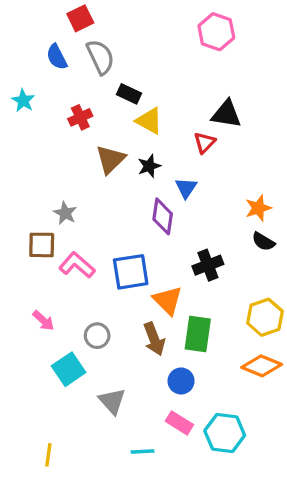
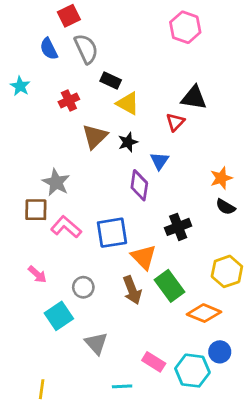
gray star: (65, 213) -> (56, 182), size x1.4
green rectangle: (198, 334) -> (169, 286), turned -44
orange diamond: (262, 366) -> (204, 313), moved
blue circle: (181, 381) -> (220, 352), moved

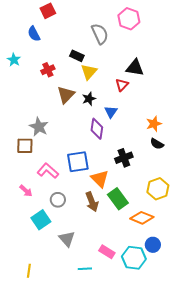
gray semicircle: (86, 49) -> (100, 34), moved
yellow triangle: (128, 103) -> (89, 72), turned 42
pink L-shape: (66, 227) -> (48, 171), moved

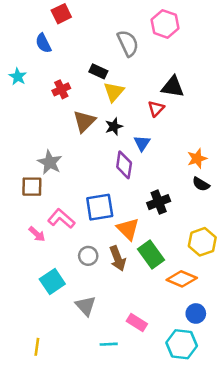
pink arrow: (26, 191) -> (37, 234), moved
gray circle: (58, 200) -> (88, 256), moved
cyan hexagon: (134, 258) -> (182, 344), moved

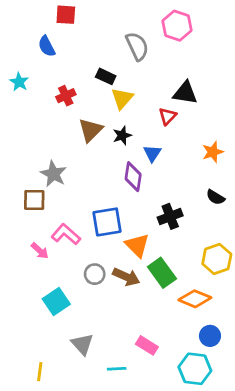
red square: (61, 14) -> (66, 15), turned 30
orange star: (197, 158) -> (213, 152), moved
brown arrow: (118, 258) -> (126, 277), turned -45
gray triangle: (86, 306) -> (82, 344), moved

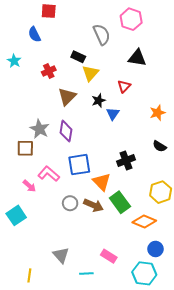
black triangle: (185, 93) -> (137, 58), moved
black star: (122, 135) -> (99, 101), moved
purple diamond: (133, 177) -> (66, 131), moved
cyan square: (56, 302) -> (16, 215), moved

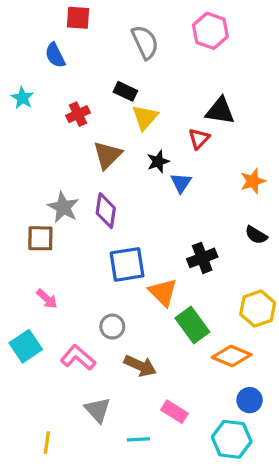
gray semicircle: (102, 34) -> (145, 42), moved
black triangle: (137, 58) -> (220, 111), moved
pink L-shape: (49, 174) -> (78, 358), moved
brown arrow: (93, 205) -> (140, 366), moved

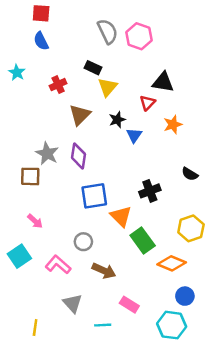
red square: (78, 18) -> (41, 13), moved
pink hexagon: (210, 31) -> (139, 36), moved
orange star: (253, 181) -> (173, 124), moved

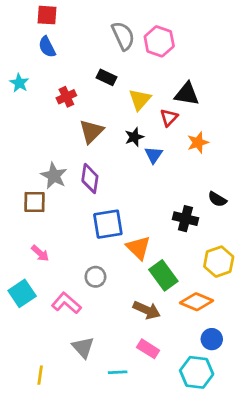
yellow triangle: (108, 87) -> (140, 100), moved
black cross: (150, 191) -> (185, 219), moved, turned 35
brown arrow: (104, 271) -> (147, 310), moved

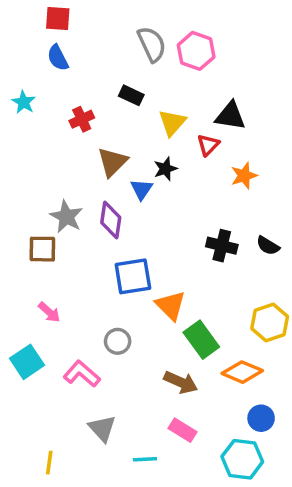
blue triangle: (154, 155) -> (141, 189), moved
black cross: (185, 219) -> (222, 246), moved

